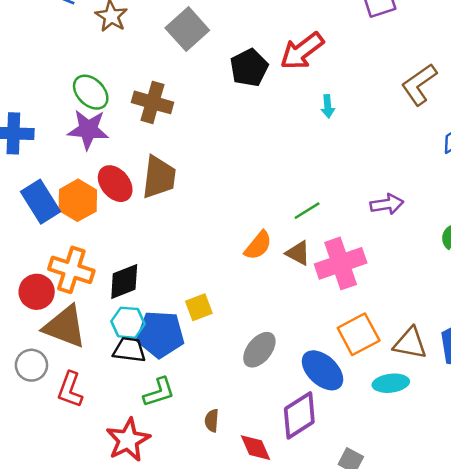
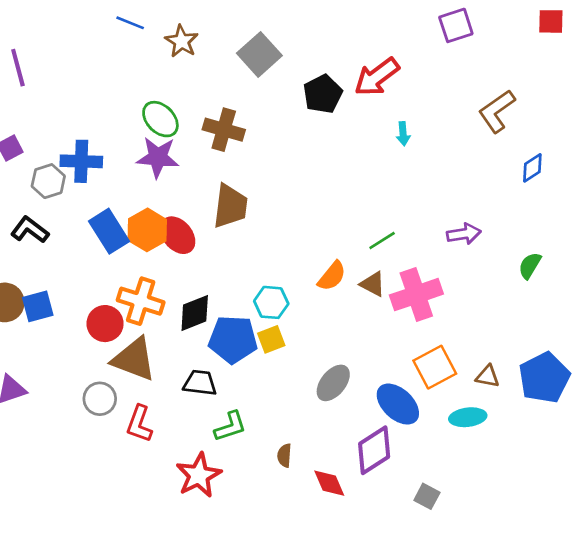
red ellipse: (115, 184) -> (178, 235), moved
cyan hexagon: (128, 323) -> (271, 302), moved
blue pentagon: (160, 334) -> (233, 339), moved
brown triangle: (410, 343) -> (488, 376), size x0.7

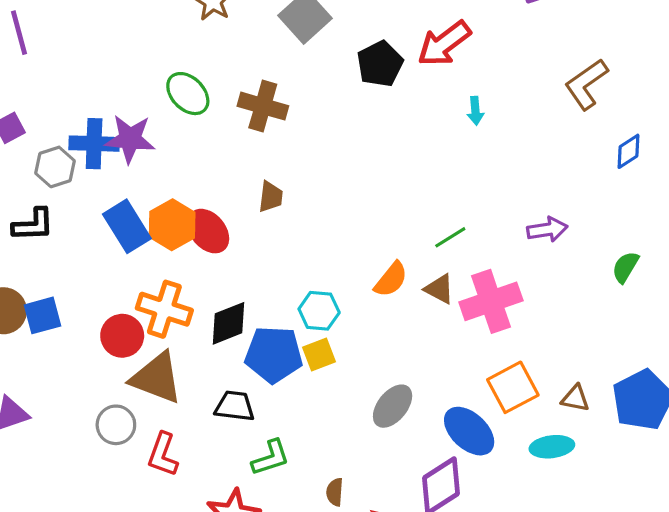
purple star: (158, 157) -> (130, 139), moved
brown trapezoid: (230, 206) -> (271, 197), size x0.6
black L-shape: (30, 230) -> (33, 225), turned 141

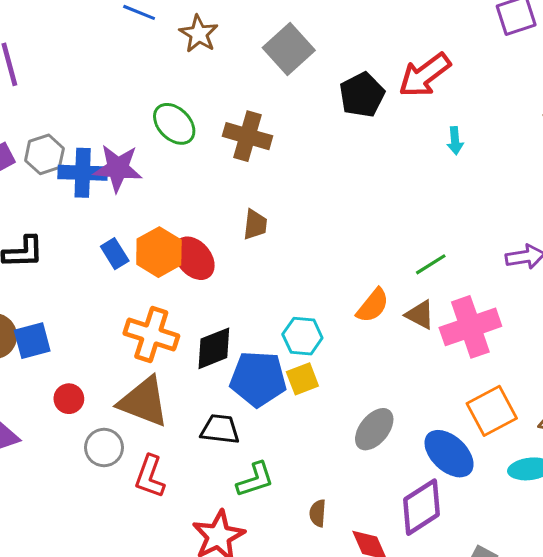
gray hexagon: (55, 167) -> (44, 154), moved
blue rectangle: (127, 226) -> (115, 254), size x0.6
red circle: (122, 336) -> (69, 399), moved, size x0.7

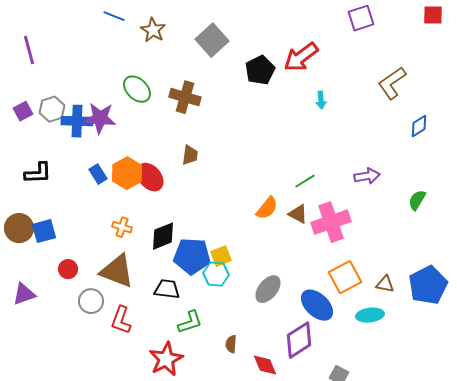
orange cross: (151, 335) -> (122, 227), size x0.6
cyan hexagon: (302, 336) -> (216, 274), moved

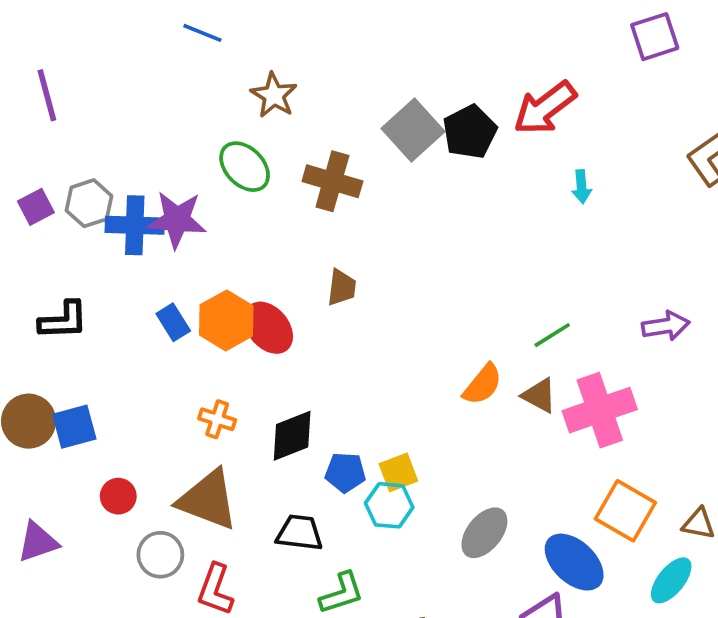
brown star: (153, 30) -> (274, 95), moved
gray square: (212, 40) -> (413, 130), moved
blue pentagon: (192, 256) -> (345, 472), size x0.6
orange square: (345, 277) -> (625, 511), turned -32
cyan ellipse: (370, 315) -> (671, 580), turned -44

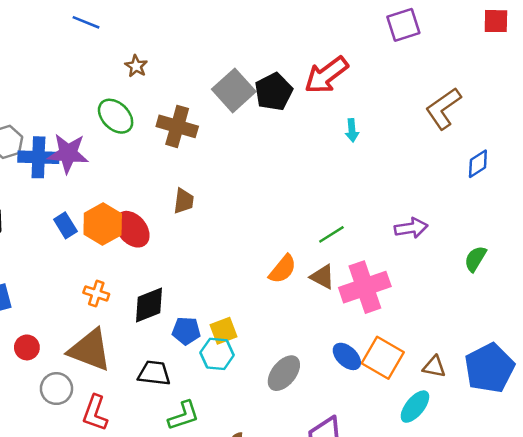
brown star: (274, 95) -> (136, 66), size x0.7
blue ellipse: (574, 562) -> (347, 356), moved, size x0.7

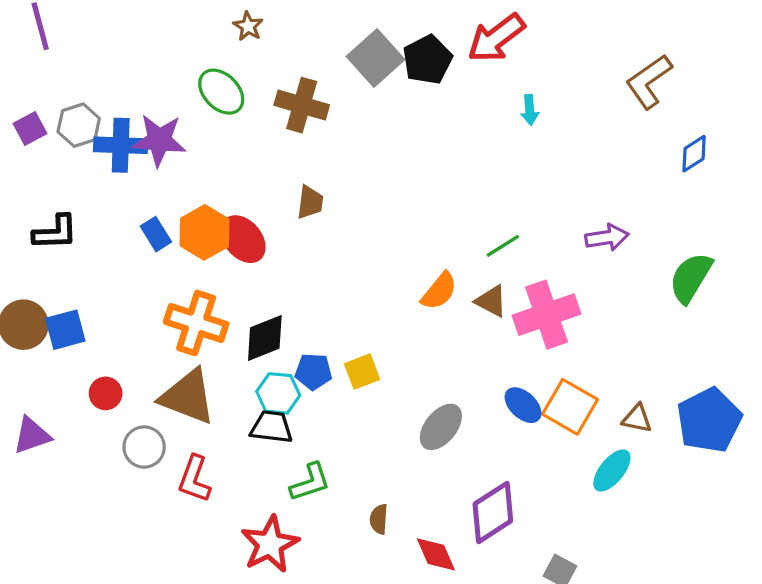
green semicircle: (475, 259) -> (691, 278), size x1.5
orange cross: (96, 293) -> (196, 323), size x1.8
cyan hexagon: (217, 354) -> (278, 393), moved

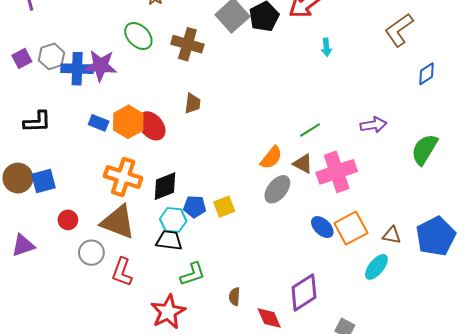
blue rectangle: (156, 234) -> (99, 123), turned -36
orange square: (570, 407) -> (351, 228), turned 32
gray ellipse: (441, 427) -> (277, 189), moved

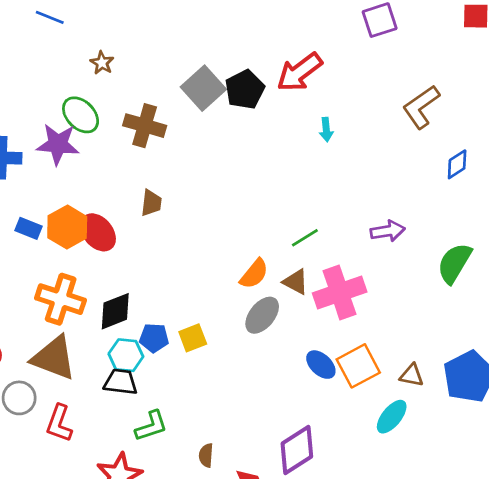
purple star: (101, 66) -> (58, 144), moved

